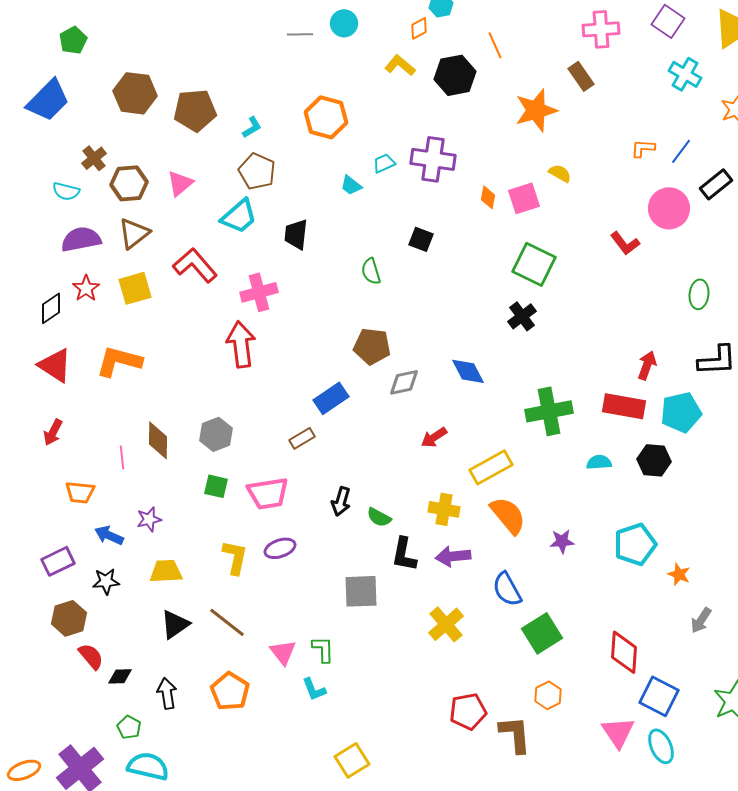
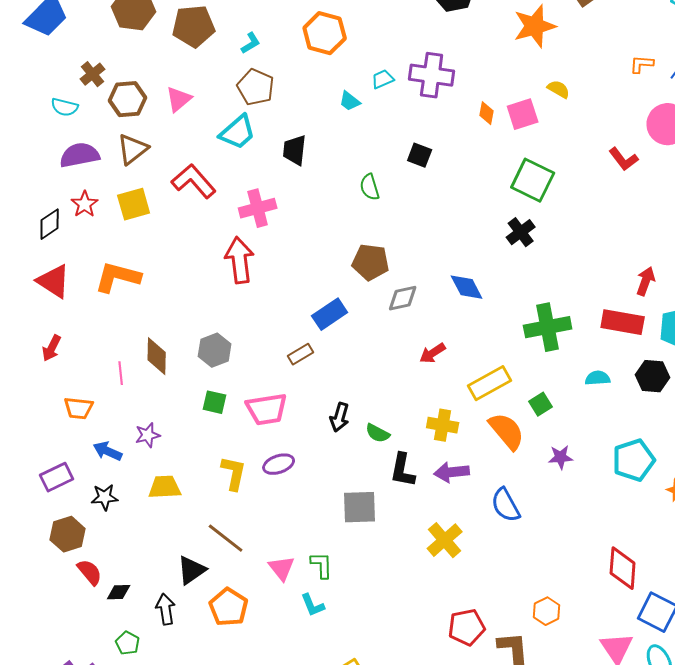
black triangle: (175, 624) -> (192, 570), moved
green square: (542, 633) -> (541, 404), moved, size x0.6

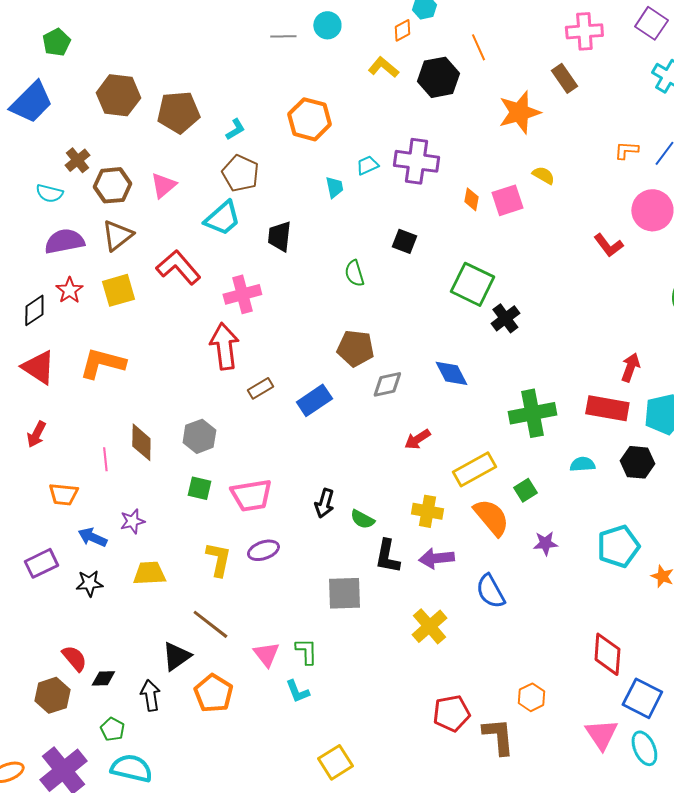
cyan trapezoid: (350, 101) -> (334, 187), turned -140
green square: (533, 180) -> (472, 284), moved
brown rectangle: (301, 354) -> (260, 388), moved
brown hexagon: (68, 534) -> (52, 695), moved

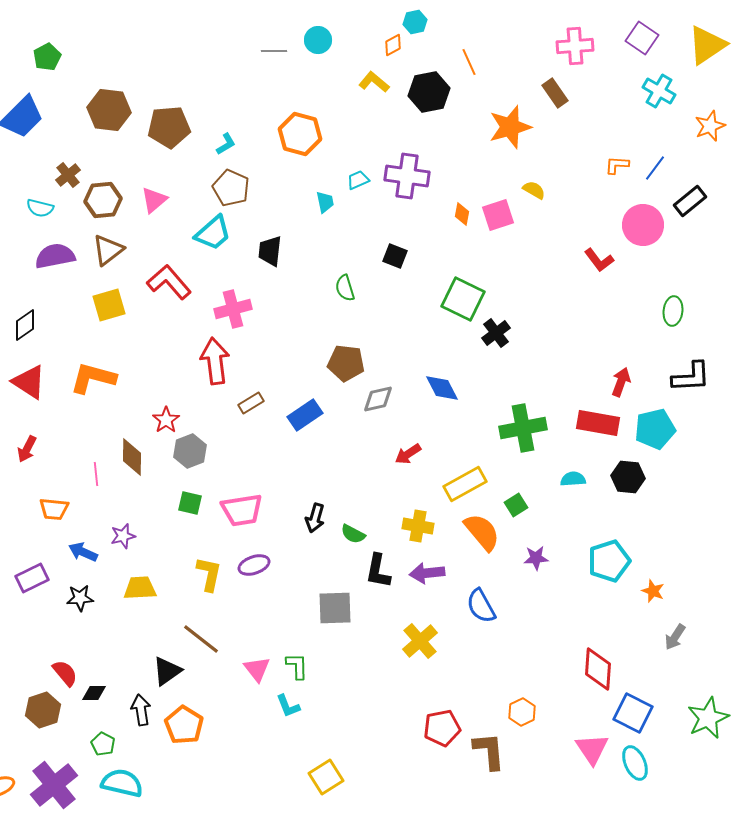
red star: (69, 290) -> (166, 420), moved
orange pentagon: (213, 693) -> (184, 725), moved

